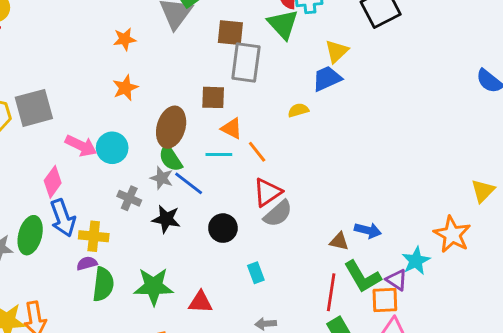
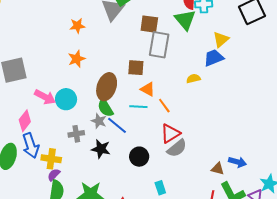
gray cross: (129, 198) -> (76, 134), turned -35
purple semicircle: (87, 263) -> (54, 175), moved, turned -32

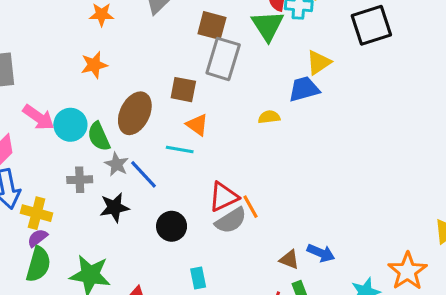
orange line: (164, 106) -> (251, 207), moved
green semicircle: (105, 108) -> (99, 136), moved
black star: (101, 149) -> (114, 207), turned -30

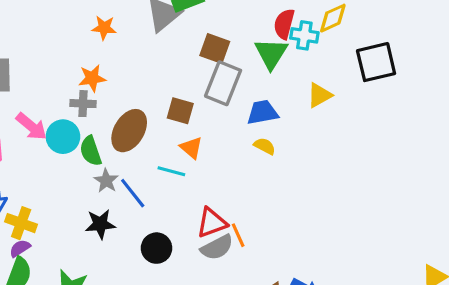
blue trapezoid: (304, 89) -> (263, 112), moved
yellow semicircle: (269, 117) -> (265, 146), turned 30
gray cross: (80, 180) -> (83, 104), moved

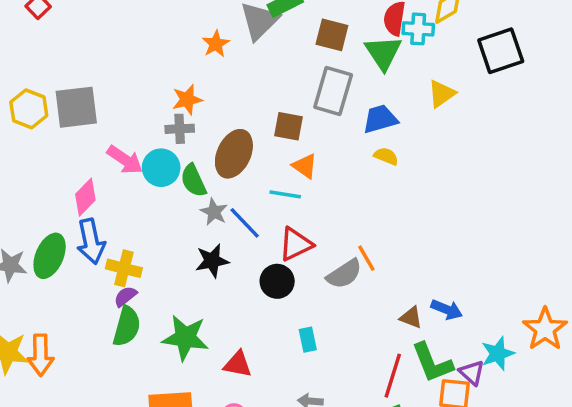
orange star: (104, 28) -> (216, 44), moved, turned -30
brown square: (215, 48) -> (332, 35), moved
red triangle: (212, 223) -> (296, 244), moved

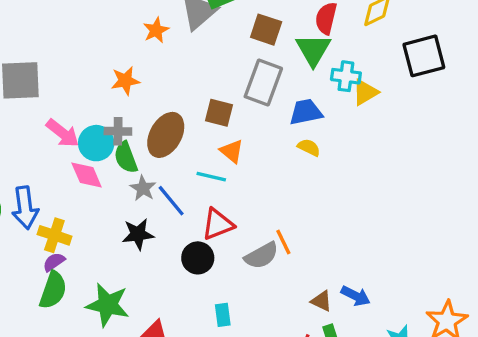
cyan cross: (418, 29) -> (346, 76), moved
gray cross: (180, 129) -> (118, 131), moved
pink diamond: (85, 197) -> (87, 175), moved, turned -72

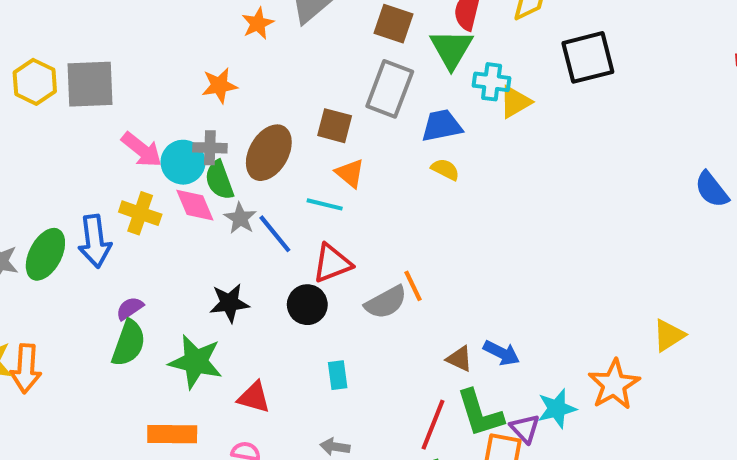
pink diamond: (87, 175) -> (195, 205), moved
black star: (138, 234) -> (229, 303), moved
yellow cross: (54, 235) -> (140, 213), moved

